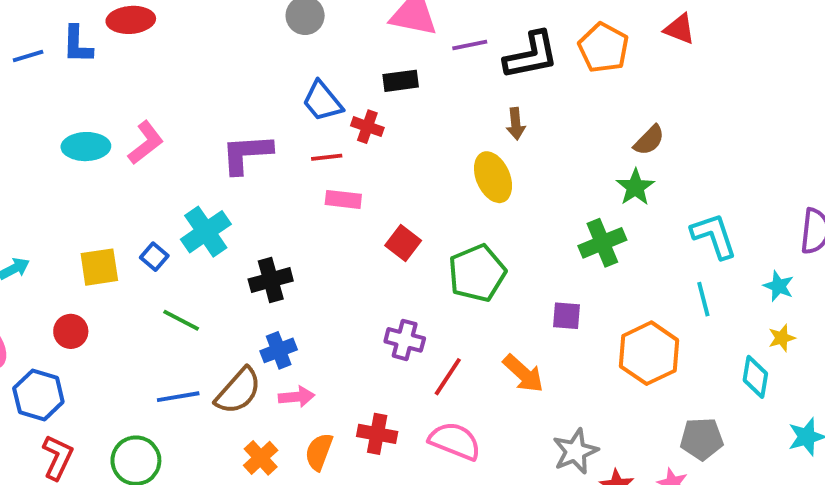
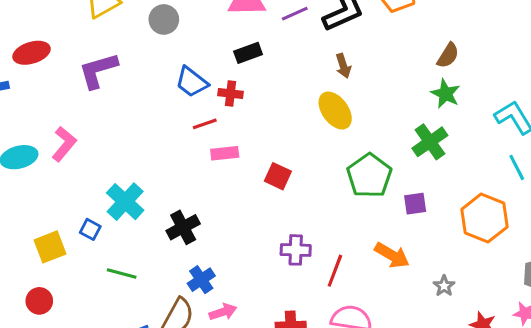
purple L-shape: (246, 154) -> (98, 70), moved
green pentagon: (477, 273) -> (369, 176), moved
gray star: (575, 451) -> (444, 286), moved, size x0.6

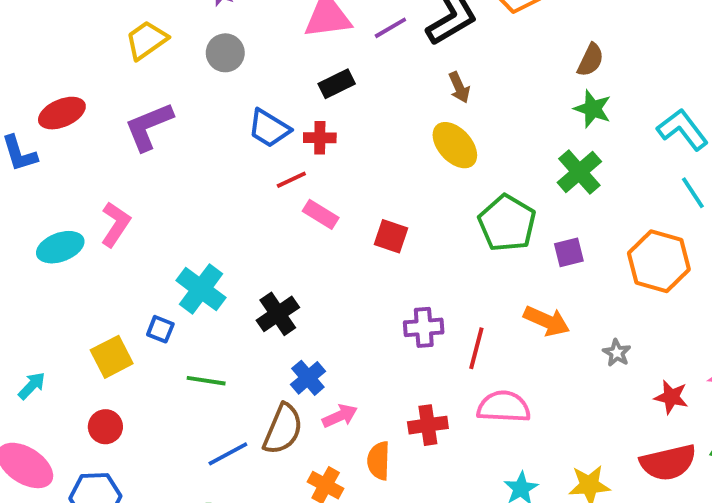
pink rectangle: (225, 153) -> (321, 214), turned 44

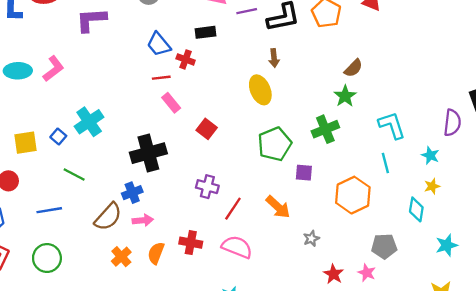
black cross: (278, 314) -> (148, 153), moved, size x1.4
blue line: (228, 454) -> (49, 210), moved

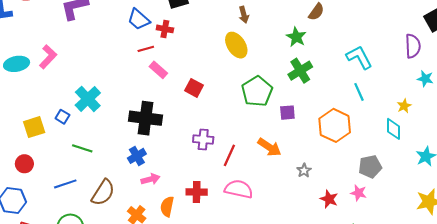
green star: (345, 96) -> (296, 37), moved
black cross: (148, 153) -> (146, 118), turned 32
cyan star: (430, 155) -> (425, 79), moved
brown semicircle: (108, 217) -> (103, 193), moved

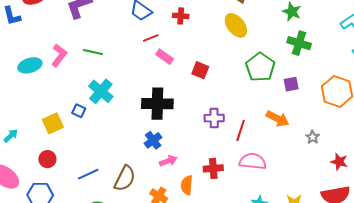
red cross: (165, 29) -> (181, 16), moved
green cross: (300, 71) -> (299, 43), turned -35
green line: (82, 148) -> (93, 52), moved

